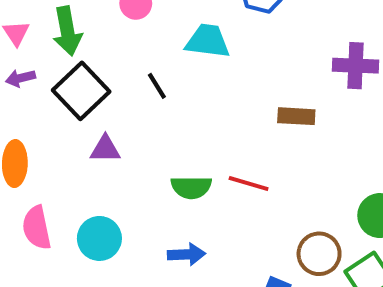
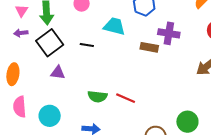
purple cross: (355, 66) -> (169, 33), moved
black line: (157, 86) -> (87, 45), turned -56
brown rectangle: (296, 116) -> (149, 47), moved

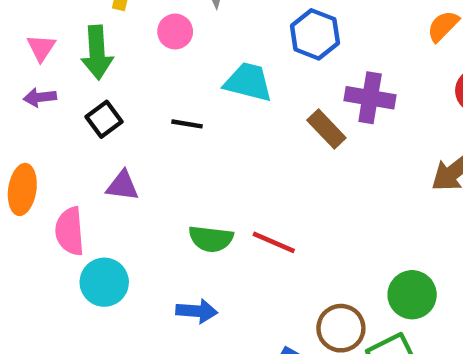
black square: (50, 43) -> (104, 119), size x0.6
brown rectangle: (149, 47) -> (326, 129), turned 36
pink semicircle: (20, 107) -> (70, 231), moved

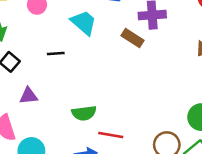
cyan trapezoid: (248, 82) -> (84, 23), turned 40
red line: (274, 242) -> (111, 135), moved

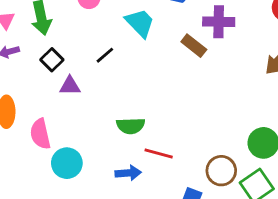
black line: (56, 54) -> (105, 55), turned -42
purple triangle: (29, 96) -> (70, 86), moved

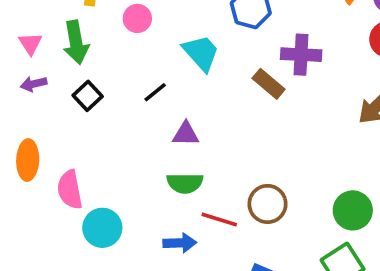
purple triangle: (70, 86) -> (186, 134), moved
brown circle: (221, 171) -> (268, 204), moved

